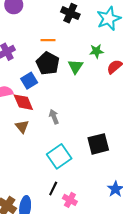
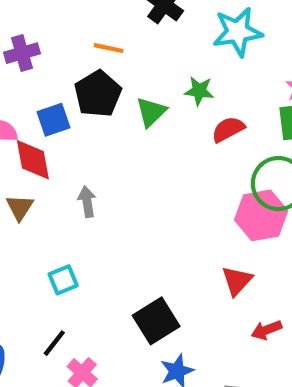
black square: (98, 144) -> (156, 321), moved, turned -30
cyan square: (59, 156) -> (63, 280), moved, size x0.6

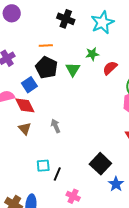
gray arrow: (87, 202) -> (56, 126), moved
cyan square: (63, 280) -> (43, 166), moved, turned 32
black line: (54, 343) -> (57, 174), moved

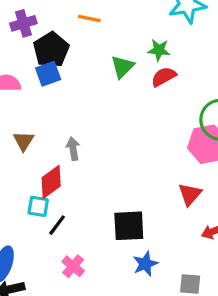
black pentagon: (46, 68) -> (51, 50), moved
red semicircle: (110, 68) -> (164, 77), moved
red diamond: (25, 105) -> (51, 182), moved, turned 65
black square: (100, 164) -> (129, 226), turned 30

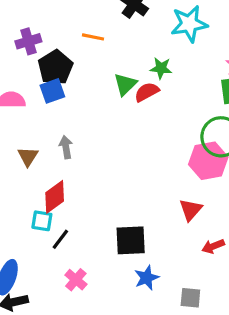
red semicircle: (164, 77) -> (147, 92), moved
gray arrow: (73, 149) -> (66, 147), moved

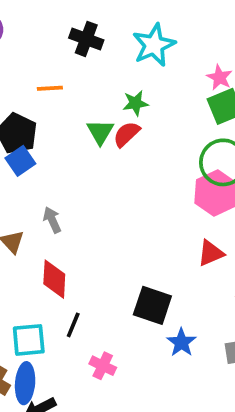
red diamond: (55, 197) -> (54, 279), turned -36
red triangle: (191, 210) -> (211, 253), turned 40
cyan square: (42, 221) -> (29, 340), moved, size x1.4
black square: (131, 240) -> (152, 305), turned 36

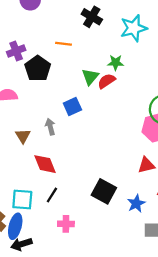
blue square: (20, 161) -> (72, 106), moved
red diamond: (54, 279) -> (45, 164), turned -35
blue star: (181, 342) -> (136, 204), moved
pink cross: (103, 366) -> (66, 224), turned -35

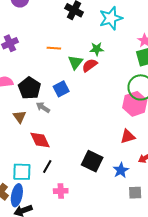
orange line: (63, 44) -> (54, 48), moved
black pentagon: (38, 68) -> (30, 88), moved
gray arrow: (50, 127) -> (43, 107), turned -40

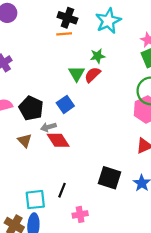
orange line: (54, 48) -> (64, 34), moved
gray arrow: (43, 107) -> (48, 127), turned -40
red diamond: (40, 140) -> (58, 140), moved

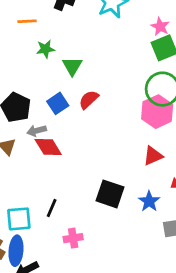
orange line: (64, 34) -> (27, 21), moved
green star: (98, 56) -> (45, 49), moved
red semicircle: (92, 75) -> (89, 100), moved

